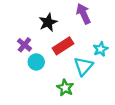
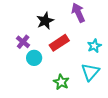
cyan triangle: (83, 66) -> (90, 72), moved

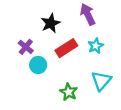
cyan star: (94, 46) -> (96, 46), moved

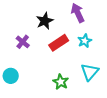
cyan circle: (38, 65) -> (11, 76), moved

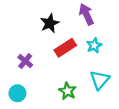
purple cross: (23, 42) -> (25, 61), moved
cyan circle: (11, 76) -> (17, 93), moved

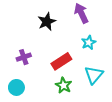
red rectangle: (65, 48) -> (61, 61), moved
purple cross: (25, 61) -> (24, 57), turned 32

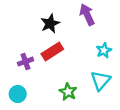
cyan star: (89, 42) -> (104, 50), moved
red rectangle: (61, 61) -> (52, 51), moved

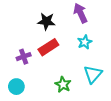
black star: (50, 23) -> (46, 21), turned 30
cyan star: (104, 50) -> (85, 42), moved

